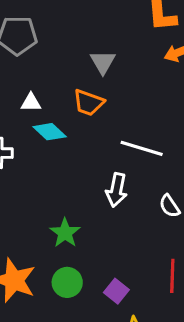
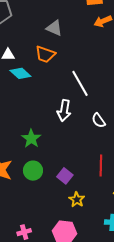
gray triangle: (103, 62) -> (54, 28), turned -36
white line: (142, 148) -> (80, 83), turned 44

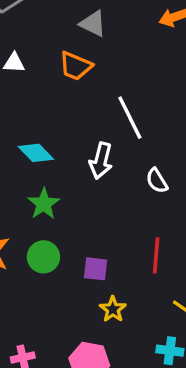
cyan diamond: (20, 73) -> (36, 153), moved
purple square: (65, 176) -> (96, 269), turned -35

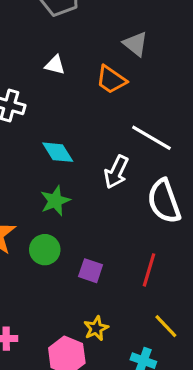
white line: (130, 118) -> (151, 138), turned -45
white semicircle: (157, 181) -> (164, 201), size x1.8
yellow star: (113, 309) -> (96, 328), moved

